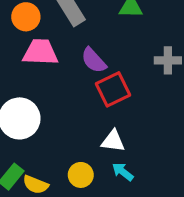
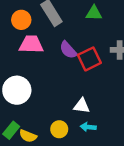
red square: (113, 89) -> (89, 59), moved
cyan arrow: (123, 172) -> (88, 127), turned -32

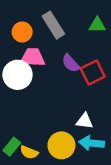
white circle: (17, 90) -> (17, 75), moved
cyan arrow: (88, 127) -> (92, 143), size x1.5
yellow circle: (59, 129) -> (61, 145), size x1.5

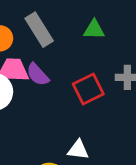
purple semicircle: (71, 63) -> (38, 75), moved

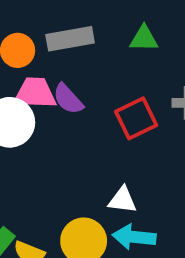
gray rectangle: (39, 30) -> (70, 39), turned -68

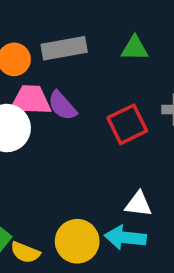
white triangle: (122, 200) -> (138, 204), moved

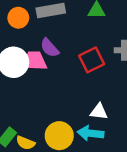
pink trapezoid: (31, 100) -> (34, 61), moved

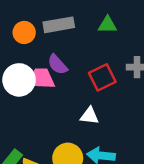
white triangle: (99, 112) -> (90, 116), moved

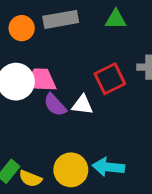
purple semicircle: (57, 65) -> (55, 105), moved
white triangle: (90, 116) -> (82, 105), moved

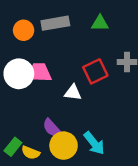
purple semicircle: (55, 105) -> (52, 128), moved
cyan arrow: (108, 167) -> (94, 143), turned -135

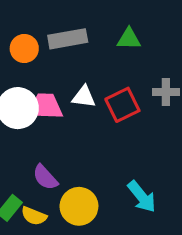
white triangle: (73, 93) -> (84, 97), moved
purple semicircle: (52, 128) -> (45, 177), moved
cyan arrow: (94, 143) -> (142, 197), moved

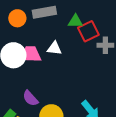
green triangle: (129, 39) -> (75, 21), moved
red square: (122, 105) -> (88, 31), moved

